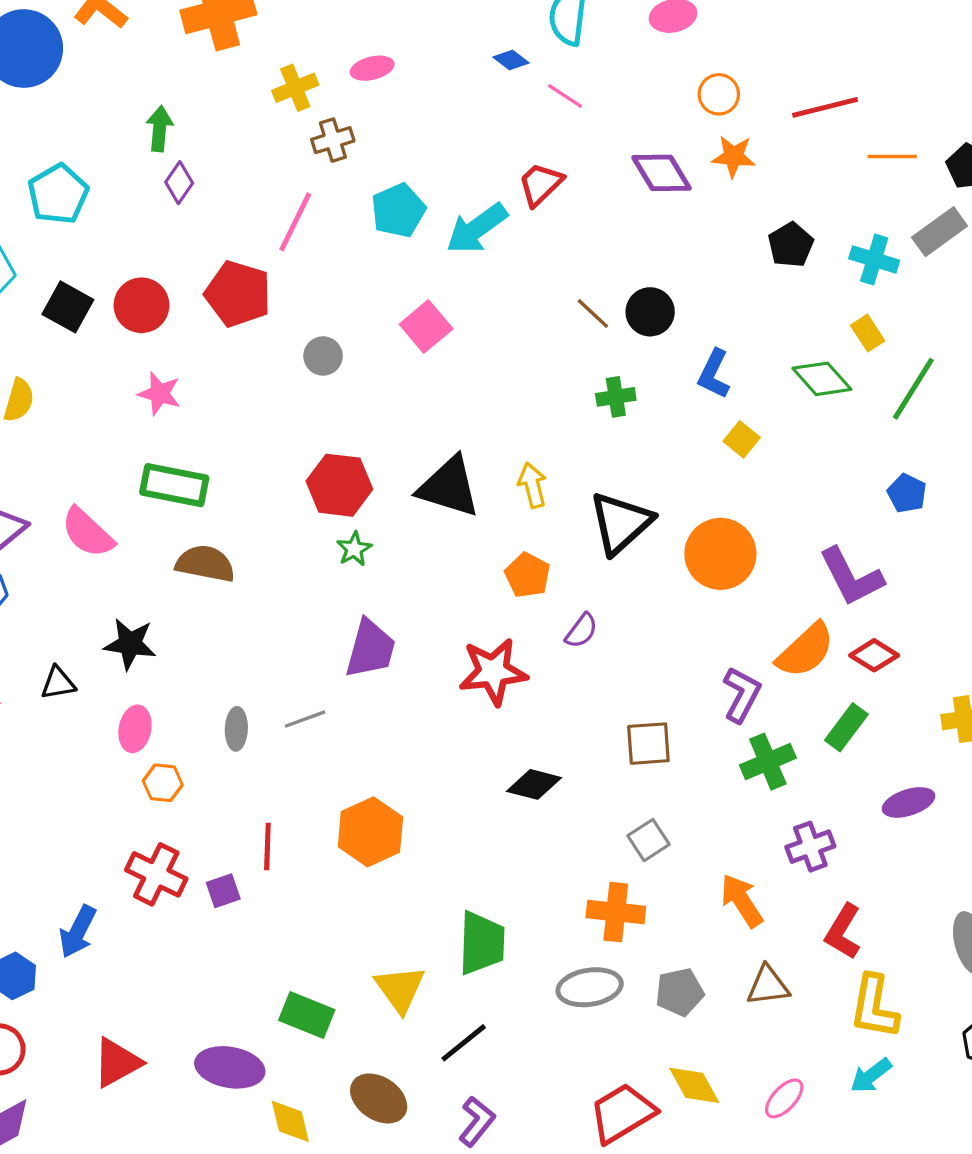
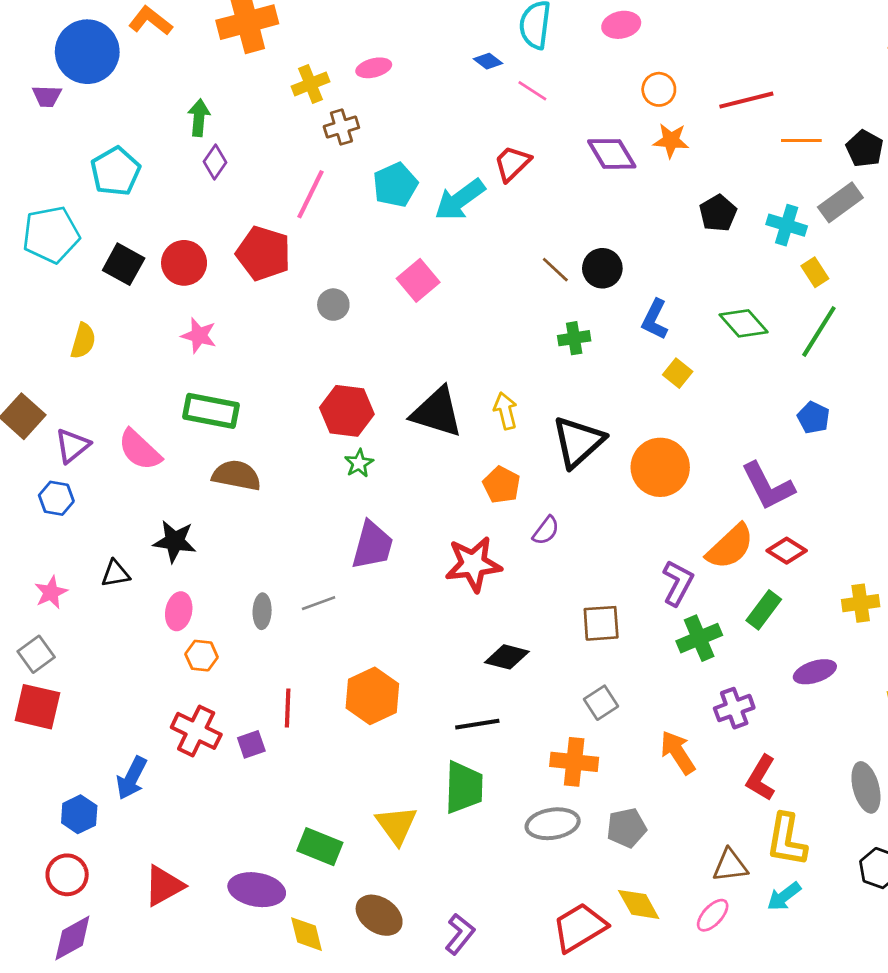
yellow rectangle: (868, 333) -> (815, 272), moved
brown triangle: (768, 986) -> (730, 865), moved
black line: (464, 1043) -> (477, 724), moved, turned 30

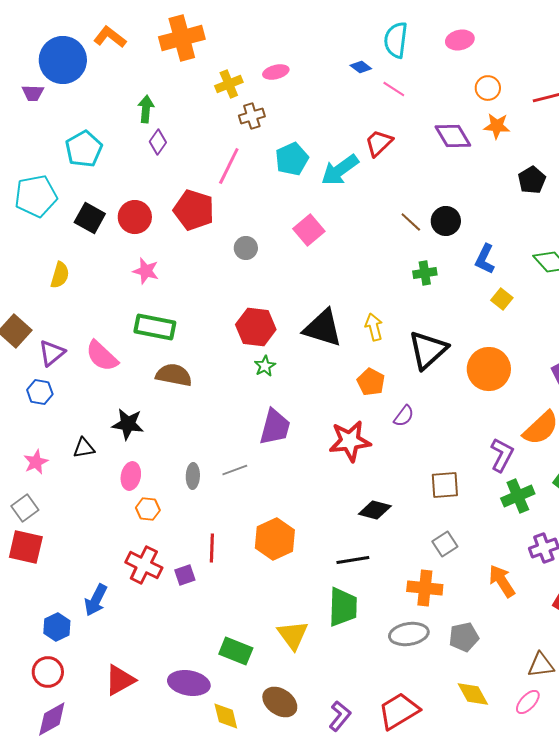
red trapezoid: (579, 927) -> (399, 711), moved

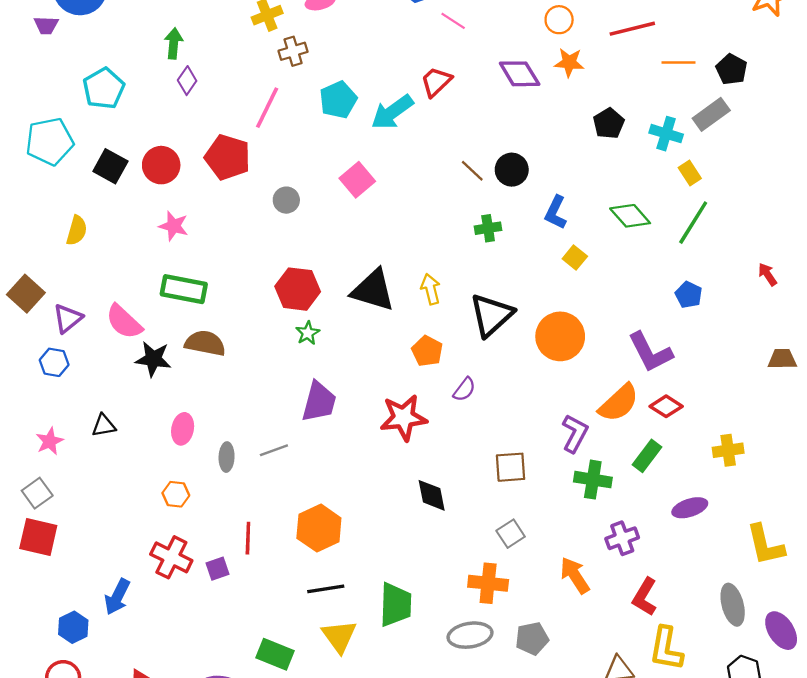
black star: (128, 424) -> (153, 359), moved
pink ellipse: (131, 476) -> (183, 429), moved
green cross: (518, 496) -> (593, 480), turned 32
black diamond: (375, 510) -> (432, 495), turned 64
black line: (353, 560) -> (326, 589), moved

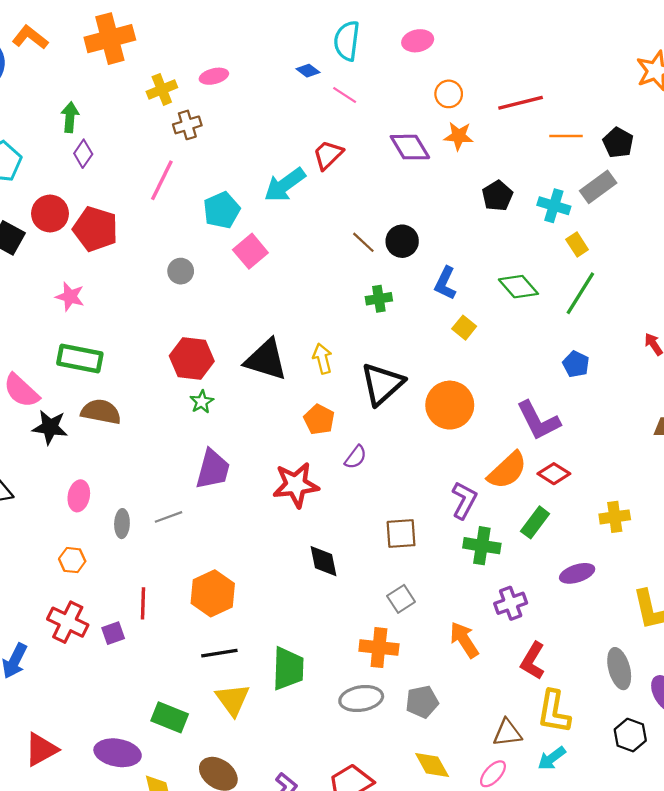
cyan pentagon: (338, 100) -> (222, 210), moved
red pentagon: (228, 157) -> (95, 229), moved
red circle: (161, 165) -> (50, 214), moved

